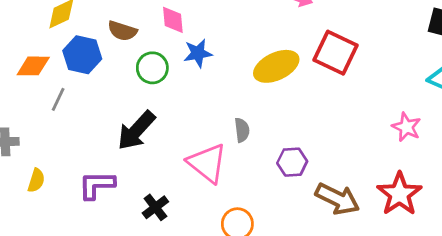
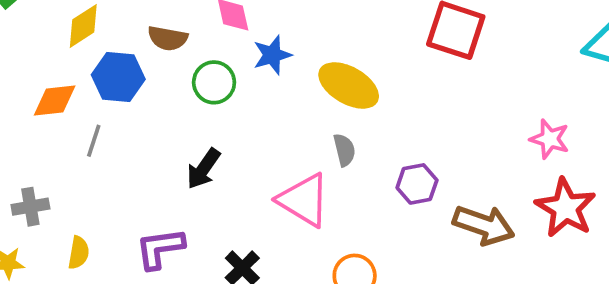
yellow ellipse: (276, 66) -> (349, 85), moved, turned 63
pink star: (406, 127) -> (550, 139), moved
black arrow: (136, 130) -> (203, 169), size x0.7

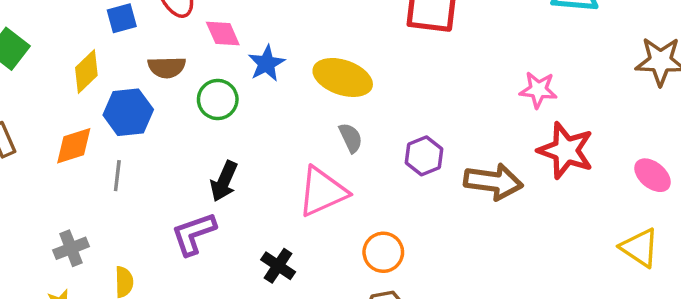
pink triangle: (304, 200) -> (322, 192), turned -44
purple L-shape: (160, 248) -> (194, 234), moved

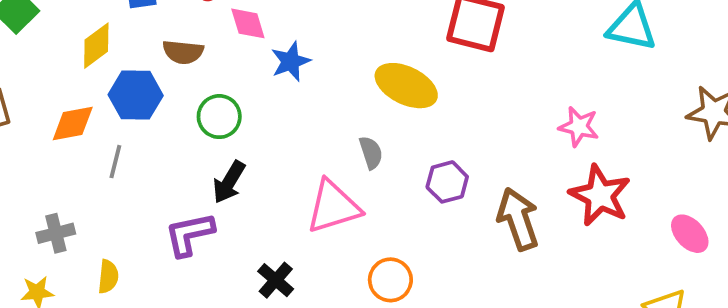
yellow ellipse: (343, 77) -> (406, 86), moved
green circle: (218, 99) -> (219, 117), moved
brown arrow: (493, 182) -> (518, 219), turned -124

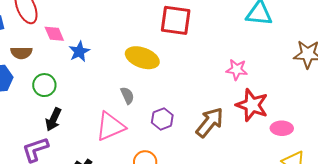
purple hexagon: (447, 182) -> (162, 119), moved
brown arrow: (518, 219) -> (210, 122), turned 64
pink ellipse: (690, 234) -> (282, 128), moved, turned -40

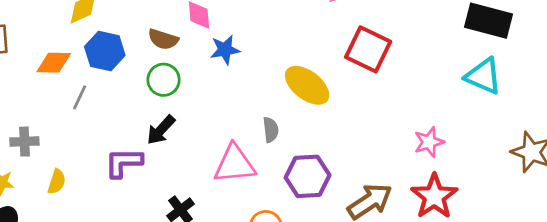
brown semicircle: (21, 53) -> (163, 39), moved
pink star: (237, 70) -> (429, 142), turned 30
purple hexagon: (162, 119) -> (308, 176), size x1.4

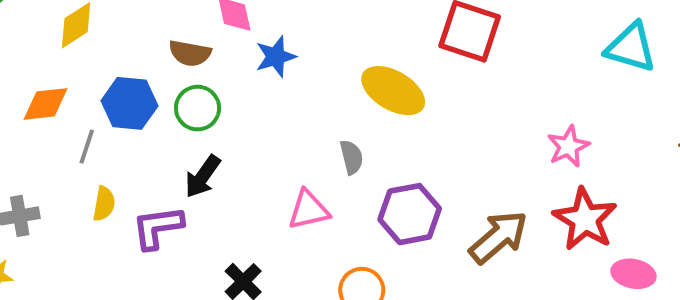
blue hexagon: (105, 51) -> (129, 103), moved
pink triangle: (235, 164) -> (308, 210), size x0.7
yellow semicircle: (57, 182) -> (104, 204), moved

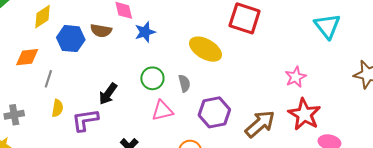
cyan triangle: (631, 47) -> (327, 26), turned 36
blue hexagon: (129, 103) -> (71, 39), moved
green circle: (197, 108) -> (152, 78), moved

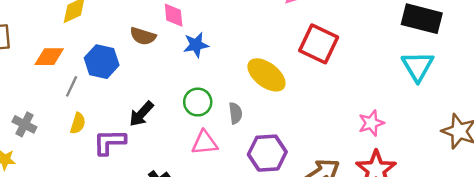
blue hexagon: (71, 39) -> (102, 62), moved
gray cross: (14, 115) -> (24, 124), turned 30

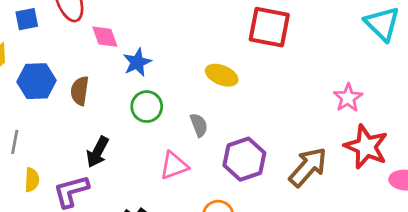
brown semicircle: (143, 36) -> (80, 91), moved, turned 95
blue hexagon: (102, 62) -> (37, 81), moved
yellow ellipse: (266, 75) -> (222, 75), size x0.7
green circle: (198, 102) -> (147, 107), moved

